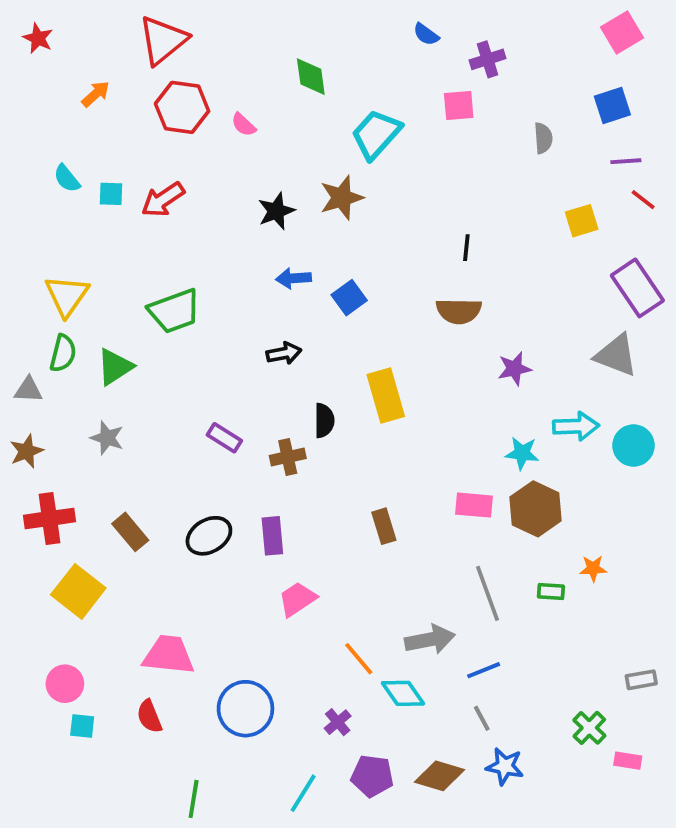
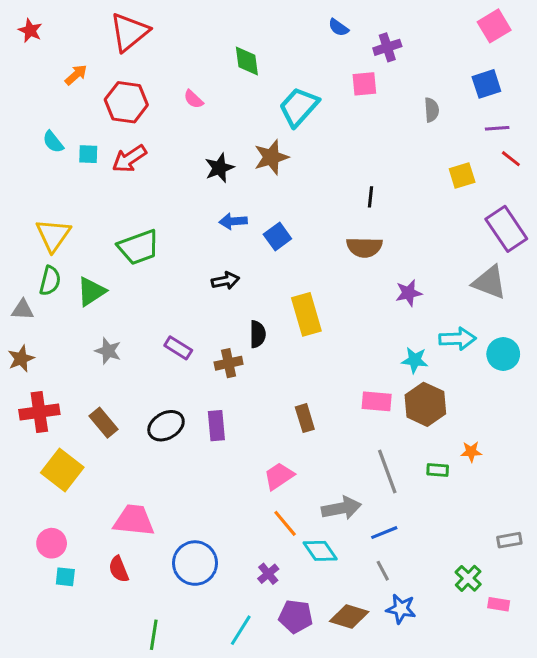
red hexagon: (182, 107) -> (126, 102), moved
gray star: (107, 438) -> (108, 351), moved
pink trapezoid: (297, 599) -> (279, 476), moved

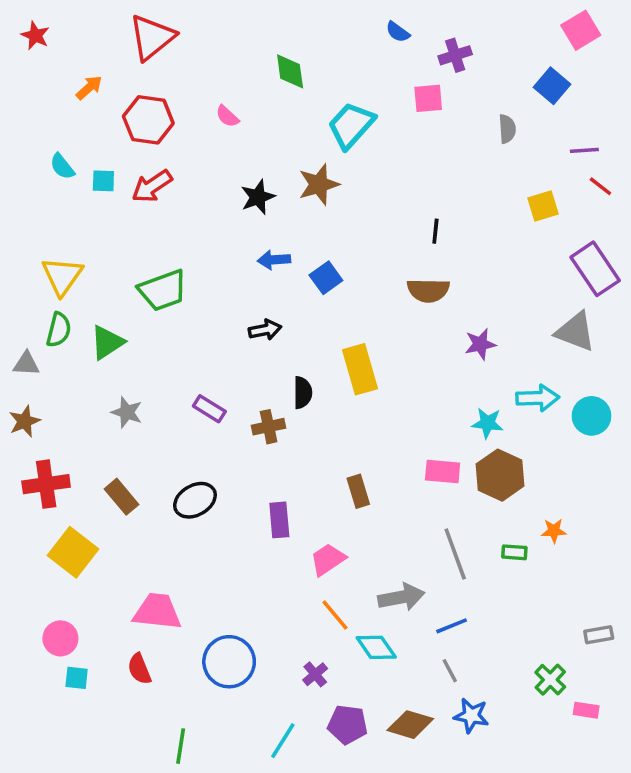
blue square: (486, 84) -> (552, 86), moved, turned -32
purple rectangle: (216, 426) -> (279, 520), moved

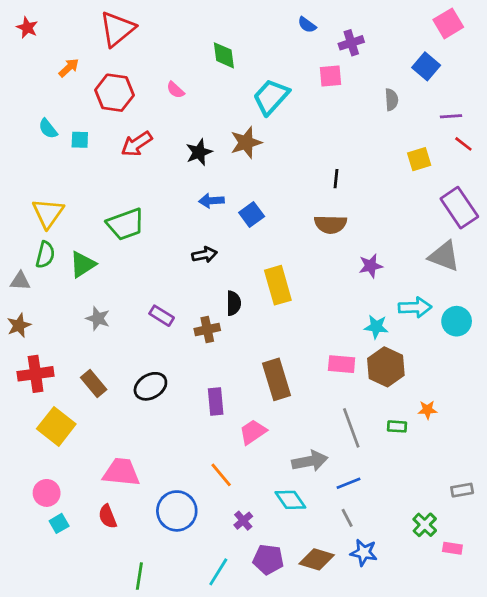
red arrow: (152, 186) -> (137, 144), moved
brown rectangle: (358, 491) -> (277, 379), size x1.6
orange line: (335, 615) -> (221, 475), moved
cyan square: (77, 678) -> (59, 523), turned -36

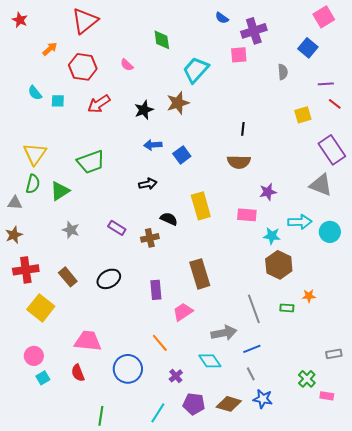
purple cross: (351, 43) -> (254, 31), size x1.4
black semicircle: (234, 303) -> (169, 219), turned -66
pink rectangle: (342, 364) -> (247, 215), moved

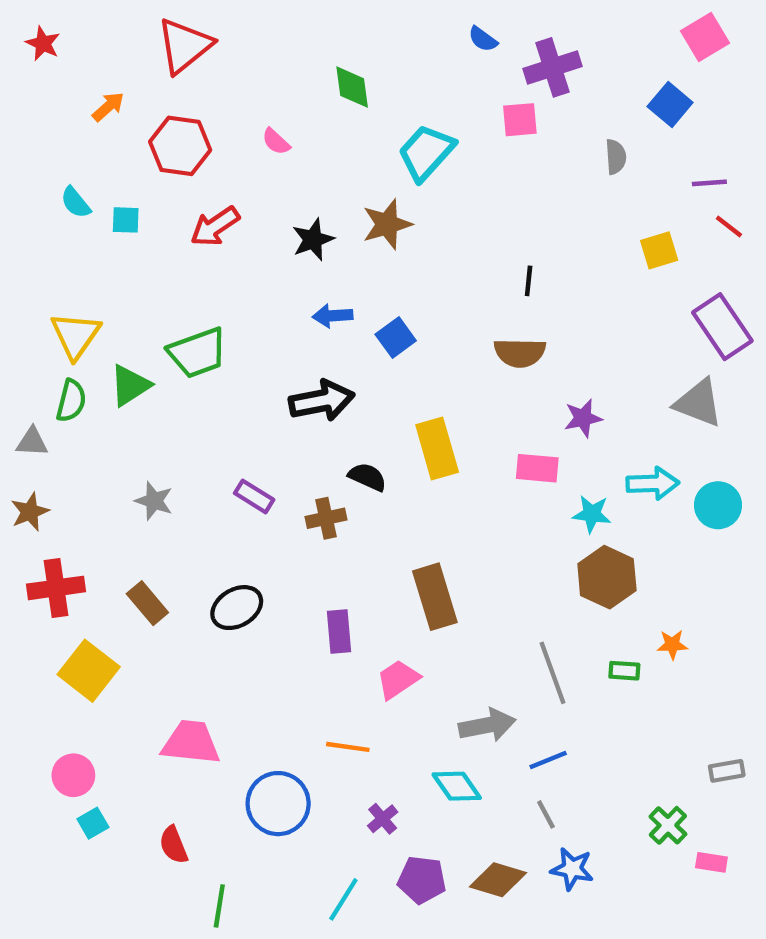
black arrow: (148, 184) -> (322, 401), size x1.6
green triangle: (60, 191) -> (130, 385), moved
orange line: (160, 343) -> (348, 747), turned -42
red semicircle: (78, 373) -> (174, 845), moved

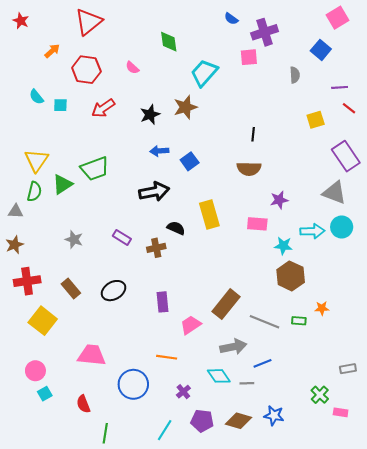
cyan circle: (718, 505) -> (342, 227), moved
brown rectangle: (435, 597) -> (226, 304), moved, turned 56
gray line: (552, 673) -> (265, 322), turned -48
gray line: (546, 814) -> (247, 383), moved, turned -64

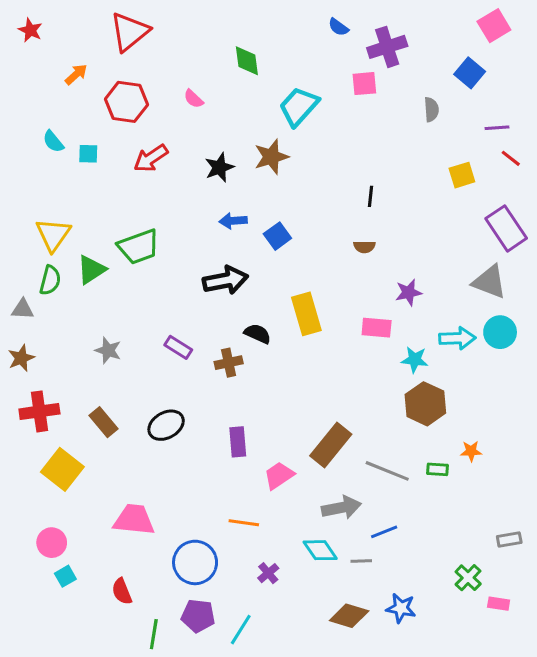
brown semicircle: (249, 169) -> (364, 247), size x0.6
purple pentagon: (202, 421) -> (198, 616), moved

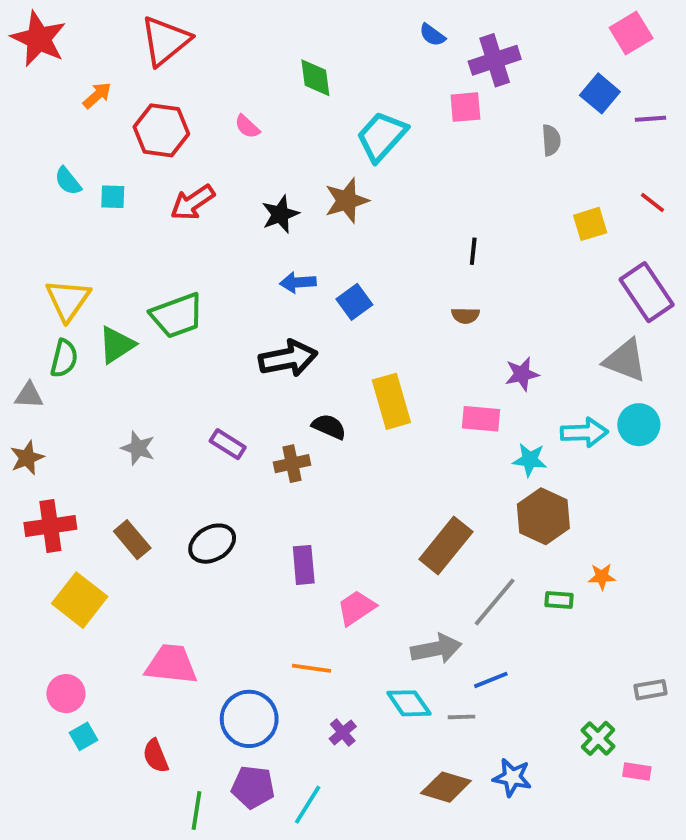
red star: (30, 30) -> (39, 39), size x1.8
purple line: (497, 128) -> (651, 119), moved
brown rectangle: (331, 445) -> (446, 545), moved
gray line: (387, 471) -> (495, 602), turned -72

